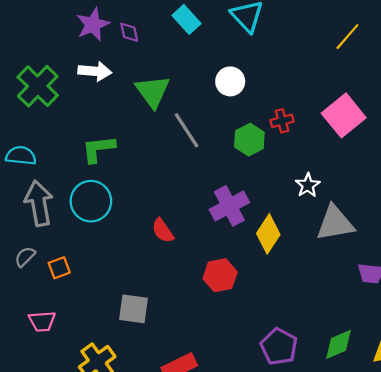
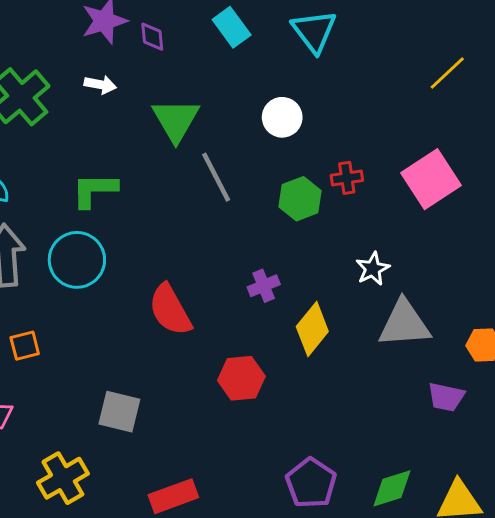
white arrow: (95, 71) -> (100, 85), size x0.7
purple cross: (229, 206) -> (264, 286), size x0.6
red semicircle: (163, 231) -> (170, 310), size x1.5

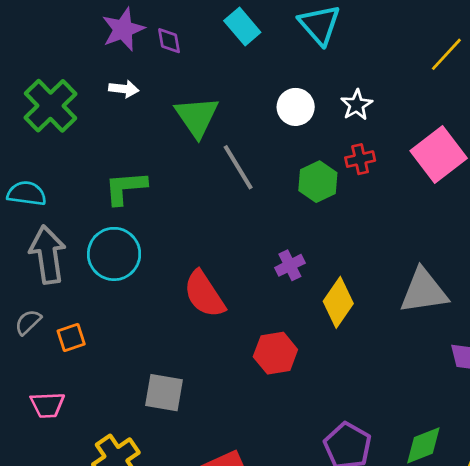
white star: (373, 269) -> (357, 105), moved

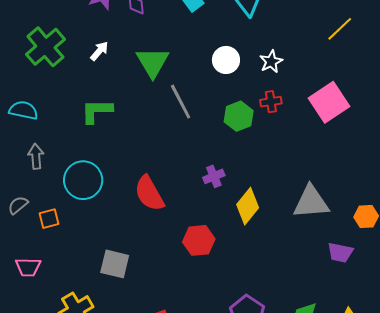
white arrow: (124, 89) -> (99, 51), moved, turned -60
cyan circle: (114, 254) -> (83, 180), moved
gray arrow: (48, 255) -> (36, 156), size x0.6

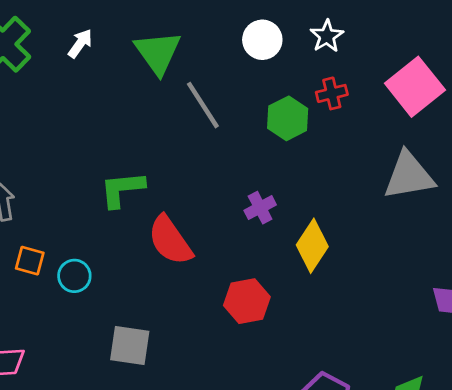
green L-shape: (97, 111) -> (122, 189), moved
cyan circle: (83, 180) -> (74, 276), moved, size x0.6
gray triangle: (311, 202) -> (409, 176), moved
orange square: (49, 219) -> (30, 261), moved, turned 35

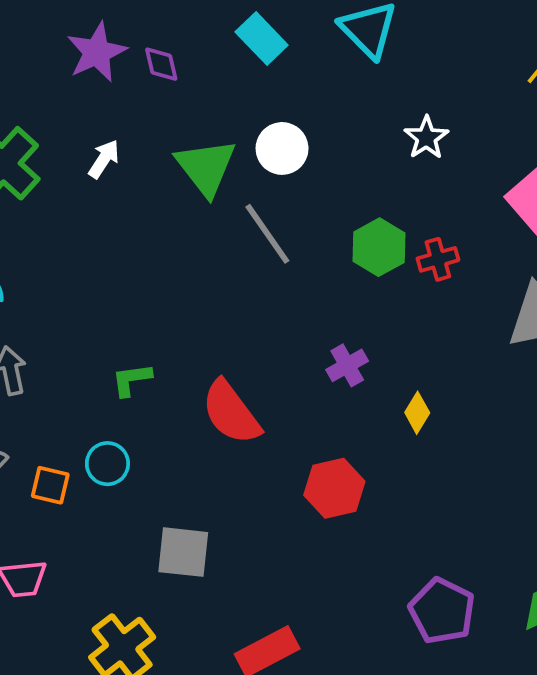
white circle: (262, 40) -> (282, 148), moved
red cross: (332, 93) -> (438, 259), moved
green L-shape: (122, 189) -> (132, 380), moved, size x0.7
yellow diamond: (312, 246) -> (417, 413), size x0.6
orange square: (30, 261) -> (50, 485), moved

